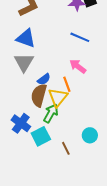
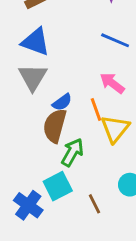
yellow triangle: (58, 97) -> (115, 129), moved
blue cross: (21, 123) -> (28, 205), moved

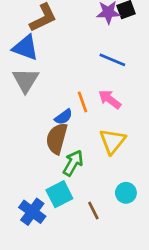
blue triangle: (36, 42) -> (26, 48), moved
gray triangle: (33, 77) -> (26, 80), moved
orange line: (96, 110) -> (83, 102), moved

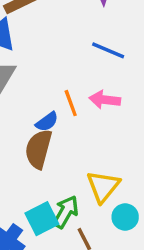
pink arrow: (110, 99) -> (105, 100), turned -30
yellow triangle: (112, 141) -> (103, 186), moved
green arrow: (73, 163) -> (66, 212), moved

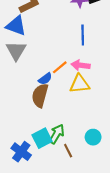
blue line: (108, 50) -> (83, 35), turned 66
orange line: (71, 103) -> (60, 67), turned 70
yellow triangle: (103, 186) -> (80, 84), moved, turned 45

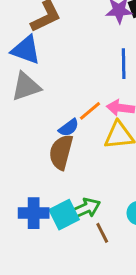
gray triangle: (16, 51) -> (26, 87), turned 40
green arrow: (57, 134) -> (85, 208), turned 36
blue cross: (21, 152) -> (34, 213), moved, turned -36

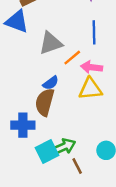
gray triangle: (26, 87) -> (51, 43), moved
orange line: (90, 111) -> (72, 58), moved
blue cross: (34, 213) -> (23, 125), moved

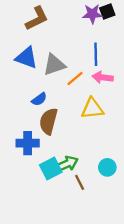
blue triangle: (17, 21) -> (27, 58), moved
pink arrow: (92, 67) -> (103, 77), moved
blue semicircle: (51, 83) -> (39, 99), moved

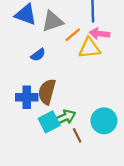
yellow triangle: (92, 109) -> (89, 48), moved
brown semicircle: (48, 121) -> (47, 92), moved
cyan circle: (107, 167) -> (104, 121), size x1.5

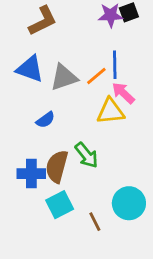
pink arrow: (99, 34) -> (123, 93), turned 36
orange line: (73, 35) -> (96, 76), moved
green arrow: (65, 117) -> (86, 155), moved, turned 75

